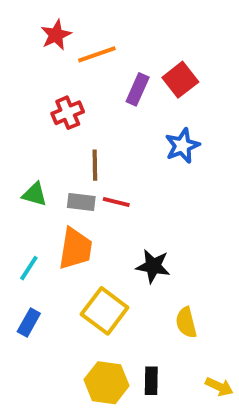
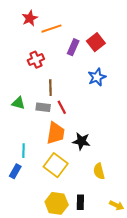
red line: (116, 202) -> (62, 107), turned 48
orange trapezoid: (75, 249) -> (56, 133), moved
cyan line: (29, 268) -> (24, 151), moved, turned -32

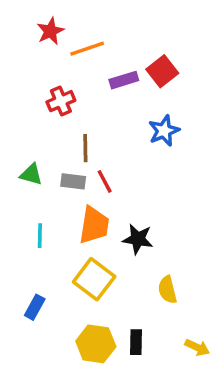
purple rectangle: (73, 47) -> (124, 80), turned 49
cyan line: (24, 151) -> (40, 236), moved
blue rectangle: (15, 171) -> (35, 307), moved

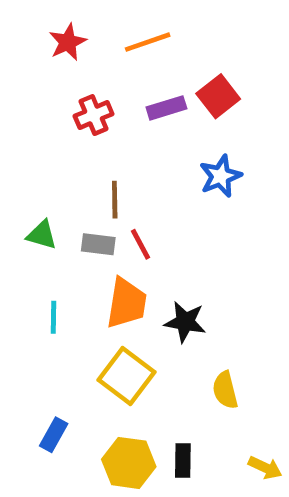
orange line: (87, 49) -> (148, 42), moved
red cross: (61, 101) -> (94, 115), moved
blue rectangle: (35, 307) -> (54, 435), moved

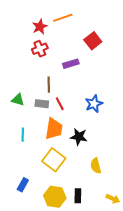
red star: (68, 42) -> (40, 27), moved
purple rectangle: (166, 108) -> (71, 64), moved
blue star: (220, 176) -> (94, 104), moved

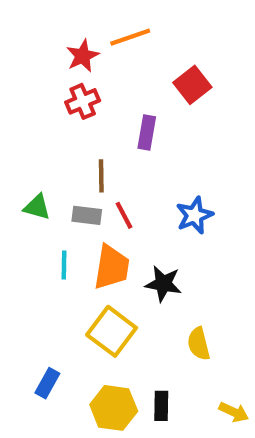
purple rectangle: (71, 64) -> (147, 132), turned -63
cyan line: (23, 135) -> (64, 265), moved

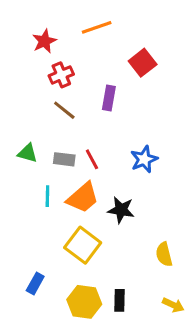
red star: (83, 56) -> (44, 41), moved
brown line: (101, 176) -> (64, 110), moved, turned -50
orange trapezoid: (112, 267) -> (83, 198), turned 40
yellow semicircle: (199, 344) -> (164, 254), moved

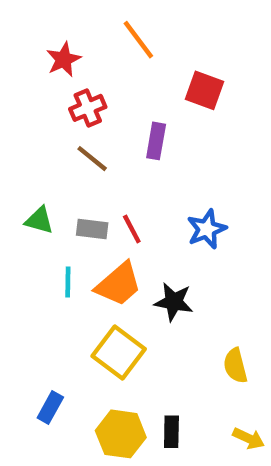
orange line: (97, 27) -> (138, 40), turned 72
red square: (143, 63) -> (204, 90), turned -32

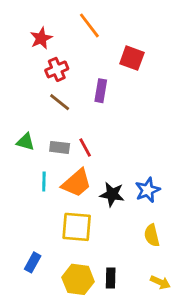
blue star: (207, 229) -> (148, 190), moved
yellow square: (119, 352) -> (77, 227), turned -32

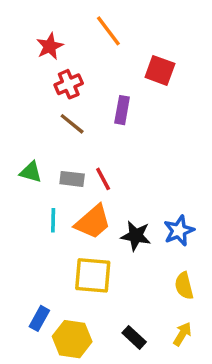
black rectangle: (111, 278) -> (134, 337), turned -48
yellow hexagon: (78, 279) -> (72, 339), moved
yellow arrow: (160, 282) -> (182, 334), moved, turned -84

